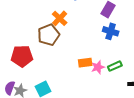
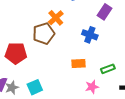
blue cross: (111, 31) -> (90, 35), moved
pink star: (98, 67) -> (92, 87), moved

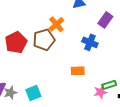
red pentagon: (16, 53) -> (16, 42), moved, turned -30
green rectangle: (108, 69) -> (109, 85), moved
pink star: (92, 87) -> (100, 92), moved

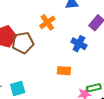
brown pentagon: (44, 40) -> (23, 43), moved

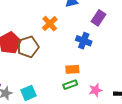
green rectangle: (94, 88) -> (70, 85), moved

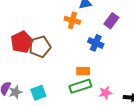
orange cross: (50, 24) -> (72, 20), moved, turned -35
green rectangle: (70, 85) -> (80, 86), size x1.5

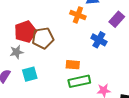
orange rectangle: (83, 71) -> (73, 65), moved
gray star: (15, 92) -> (17, 52), moved
cyan square: (38, 93) -> (30, 74), moved

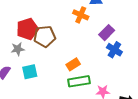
purple rectangle: (117, 19) -> (107, 33), moved
blue cross: (99, 40) -> (114, 50), moved
orange rectangle: (73, 65) -> (73, 64), turned -40

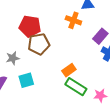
red pentagon: (27, 29) -> (30, 26), moved, turned 30
green rectangle: (79, 81) -> (76, 87), turned 45

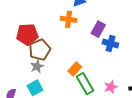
gray star: (13, 58) -> (37, 66), moved
green rectangle: (76, 87) -> (85, 84), turned 40

